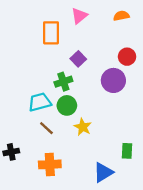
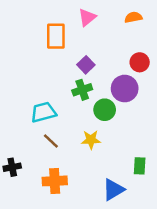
green cross: (63, 82) -> (82, 90), moved
green circle: (67, 105) -> (105, 110), moved
yellow star: (83, 127) -> (91, 140), turned -30

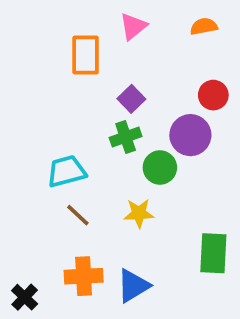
green rectangle: (140, 166) -> (213, 253), size x1.5
black cross: (12, 167) -> (25, 297), moved, turned -35
blue triangle: (113, 190) -> (133, 286), moved

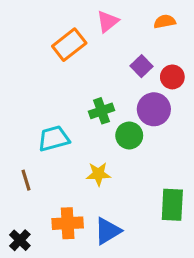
orange rectangle: (86, 55) -> (69, 45), turned 52
purple square: (131, 99) -> (142, 66), moved
yellow star: (139, 213) -> (98, 174), moved
brown line: (78, 215) -> (26, 180), moved, turned 30

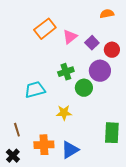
pink triangle: (108, 22) -> (70, 37), moved
brown line: (26, 180) -> (17, 130), moved

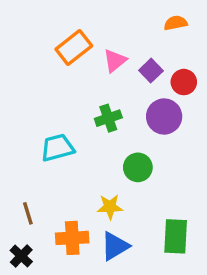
green circle: (84, 88) -> (138, 167), moved
yellow star: (64, 113) -> (110, 207), moved
green rectangle: (112, 133) -> (176, 236), moved

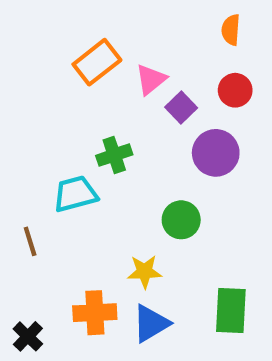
orange semicircle: (176, 23) -> (231, 30), turned -75
purple square: (151, 71) -> (181, 108), moved
red circle: (184, 82) -> (235, 90), moved
green cross: (108, 118) -> (114, 155), moved
brown line: (28, 213) -> (30, 241), moved

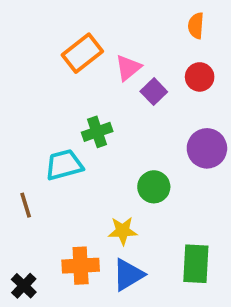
purple circle: (216, 153) -> (207, 148), moved

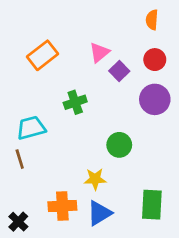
orange rectangle: (82, 53) -> (42, 55), moved
purple circle: (207, 148) -> (155, 99), moved
cyan trapezoid: (64, 165) -> (31, 128), moved

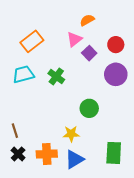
orange semicircle: (152, 20) -> (87, 20), moved, turned 56
green cross: (75, 102) -> (56, 76), turned -35
cyan trapezoid: (31, 128) -> (23, 74), moved
brown line: (20, 159) -> (15, 131), moved
black cross: (18, 222) -> (18, 154), moved

